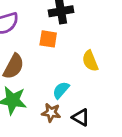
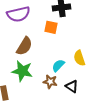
yellow semicircle: (90, 61) -> (79, 58), moved

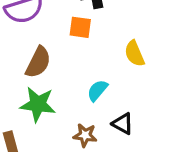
yellow semicircle: (79, 58) -> (134, 54), moved
brown star: (50, 82) -> (85, 135), moved

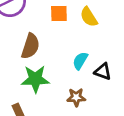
yellow semicircle: (134, 54) -> (89, 17), moved
black triangle: (123, 124) -> (103, 72), moved

